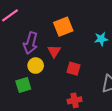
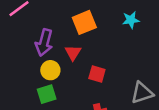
cyan star: (101, 39) -> (131, 20), moved
green square: (23, 85) -> (47, 94), moved

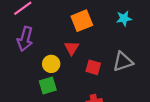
purple arrow: (44, 43) -> (25, 39), moved
gray triangle: (142, 93) -> (123, 62), moved

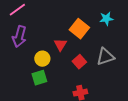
orange square: (82, 21) -> (79, 29), moved, turned -30
red square: (93, 67) -> (79, 62), turned 32

